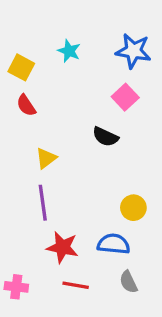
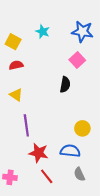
red semicircle: (26, 105) -> (16, 65), turned 112
black semicircle: (105, 137) -> (65, 85), turned -105
yellow triangle: (46, 158) -> (16, 95), moved, turned -48
red line: (76, 285) -> (47, 176), turned 42

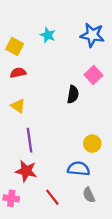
pink square: (77, 60) -> (93, 75), moved
red star: (39, 153) -> (26, 171), moved

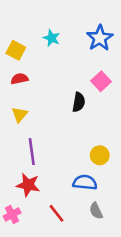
blue star: (92, 35) -> (100, 38), turned 30
yellow triangle: (18, 106) -> (19, 115), turned 35
pink cross: (11, 198) -> (12, 215), turned -35

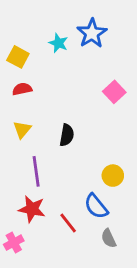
blue star: (100, 38) -> (92, 33), moved
black semicircle: (79, 102) -> (67, 135), moved
blue semicircle: (85, 182) -> (96, 206), turned -135
red line: (57, 213) -> (68, 223), moved

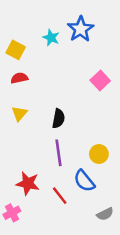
purple line: (36, 171) -> (58, 153), moved
gray semicircle: (109, 238) -> (105, 214), moved, turned -91

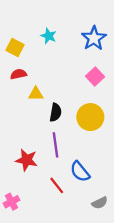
blue star: (81, 29) -> (94, 38), moved
yellow triangle: (19, 114) -> (36, 94), moved, turned 49
yellow circle: (99, 154) -> (90, 117), moved, size x1.5
red star: (28, 183) -> (27, 160), moved

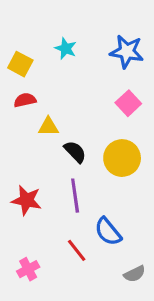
blue star: (94, 38) -> (127, 52), turned -30
black semicircle: (56, 112) -> (75, 152), turned -54
red star: (27, 160) -> (27, 200), moved
pink cross: (12, 202) -> (28, 269), moved

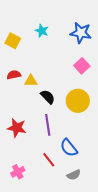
red semicircle: (25, 100) -> (14, 75), moved
gray semicircle: (135, 274) -> (74, 175), moved

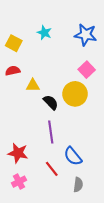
red semicircle: (14, 75) -> (13, 71), moved
yellow circle: (78, 101) -> (75, 94), moved
red star: (17, 128) -> (18, 153), moved
gray semicircle: (74, 175) -> (78, 185), turned -56

